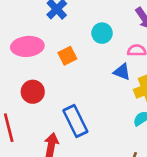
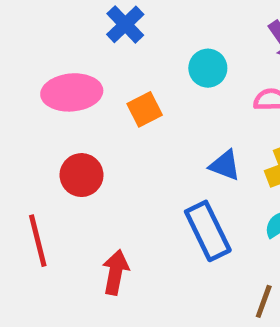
blue triangle: (122, 72) -> (225, 165), moved
blue rectangle: (75, 121) -> (208, 231), moved

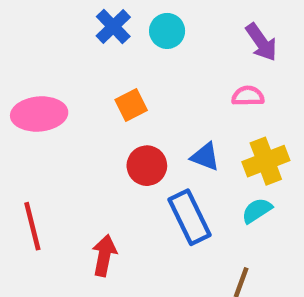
cyan circle: (208, 68) -> (167, 31), moved
pink ellipse: (72, 92) -> (39, 114), moved
red circle: (81, 175) -> (147, 166), moved

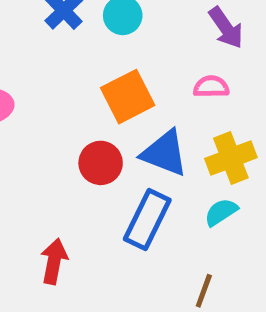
orange square: (131, 105) -> (128, 97), moved, size x1.5
blue triangle: (205, 157) -> (164, 153), size x1.5
blue rectangle: (190, 217) -> (147, 219), turned 52

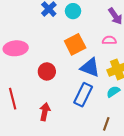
red circle: (101, 163) -> (47, 71), moved

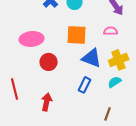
orange square: (75, 44) -> (77, 35), turned 30
pink ellipse: (16, 48) -> (32, 39), moved
blue rectangle: (83, 95) -> (85, 85), size x0.7

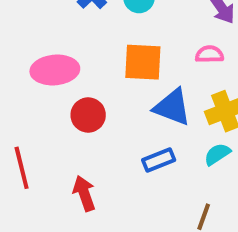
blue rectangle: (85, 85) -> (159, 160), turned 42
red arrow: (47, 102) -> (84, 193), turned -30

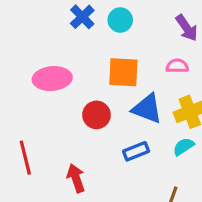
red circle: (88, 115) -> (96, 115), moved

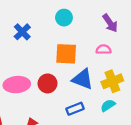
blue cross: (82, 17) -> (22, 32), moved
pink ellipse: (52, 79) -> (17, 85), moved

